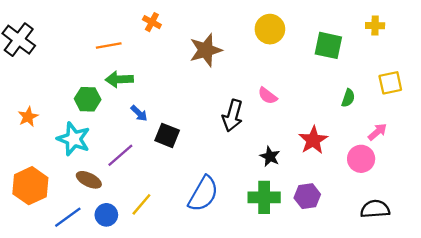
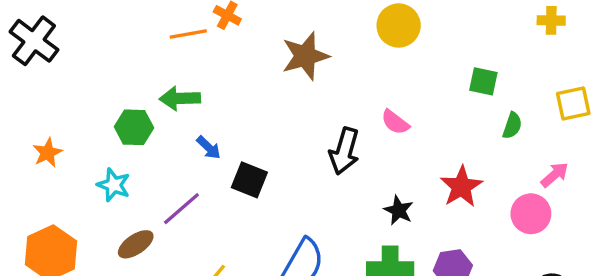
orange line: (109, 45) -> (188, 34), moved
green square: (328, 45) -> (483, 81), moved, size x0.7
cyan star: (74, 139) -> (114, 185), size x0.7
brown ellipse: (89, 180) -> (136, 244), turned -60

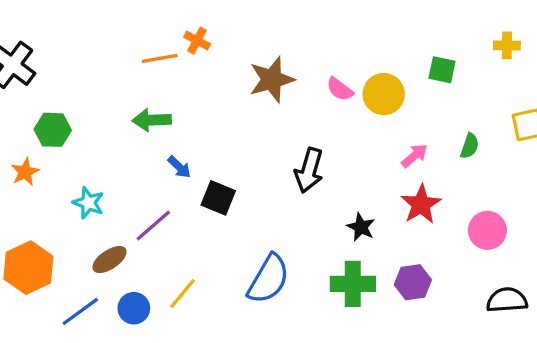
yellow circle: (399, 25) -> (384, 94), moved
green square: (483, 81) -> (442, 70), moved
pink semicircle: (395, 122) -> (340, 89), moved
green hexagon: (134, 127) -> (53, 130), moved
pink arrow: (555, 175) -> (414, 156), moved

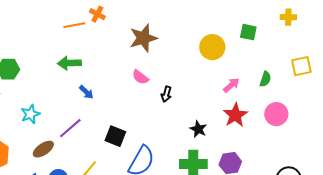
pink semicircle: (340, 89) -> (140, 77), moved
black arrow: (309, 170) -> (166, 94), size x0.6
black square: (218, 198) -> (115, 136), moved
cyan star: (88, 203) -> (30, 114), turned 30
pink circle: (487, 230) -> (276, 114), moved

